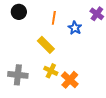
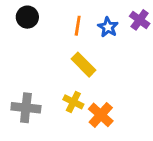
blue star: (75, 28) -> (108, 27), moved
yellow rectangle: (46, 45) -> (83, 65), moved

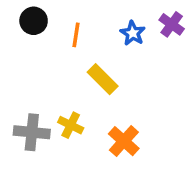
orange line: (78, 26) -> (76, 35), moved
yellow cross: (73, 102) -> (71, 125), moved

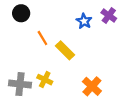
orange line: (76, 35) -> (42, 38), moved, turned -40
orange cross: (124, 141) -> (92, 86), moved

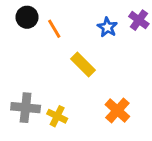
orange line: (42, 38) -> (54, 29), moved
yellow cross: (45, 80) -> (57, 116), moved

